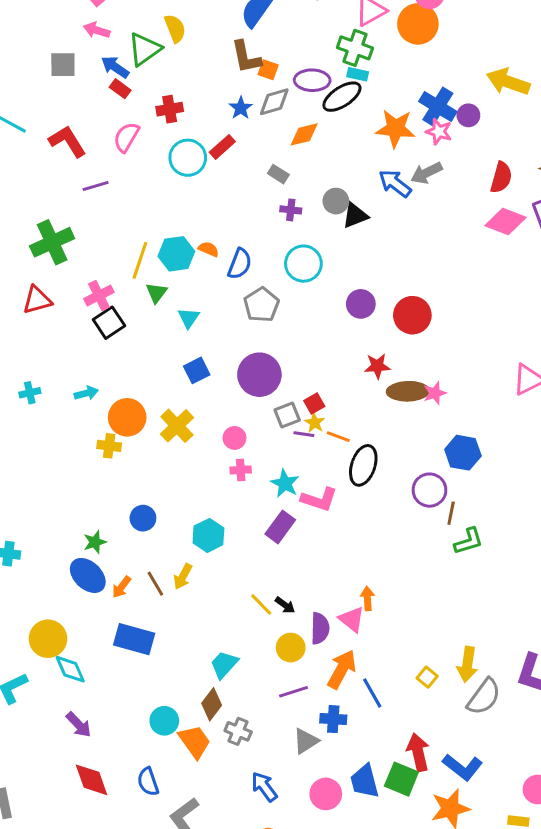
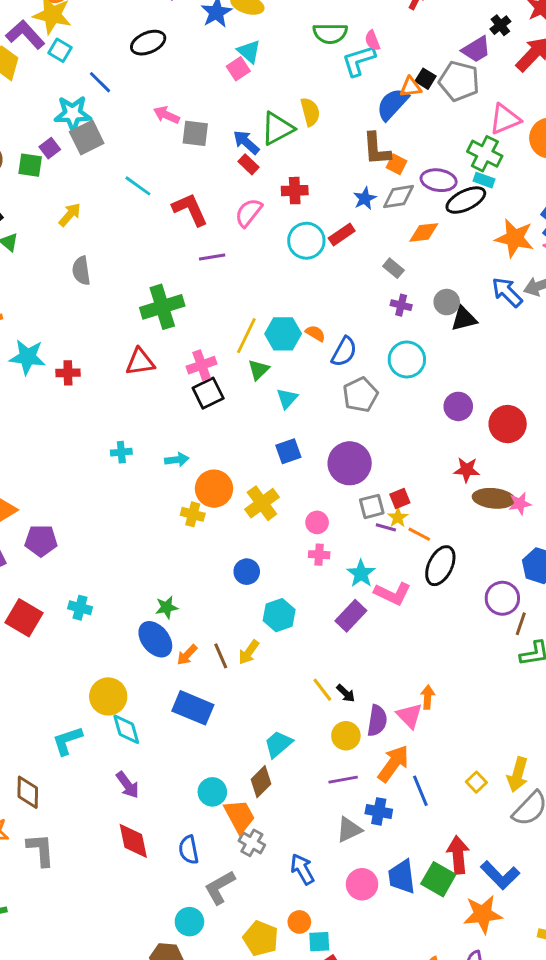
pink arrow: (97, 30) -> (166, 115), moved
blue circle: (143, 518) -> (247, 572), moved
gray cross: (238, 731) -> (252, 843), moved

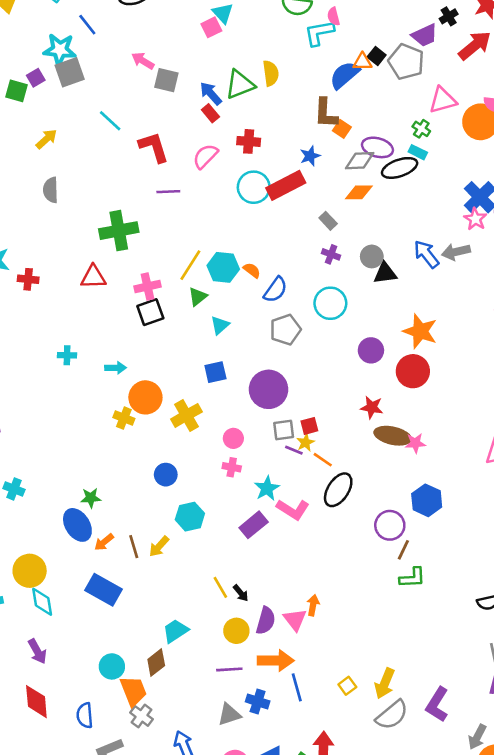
green cross: (485, 154) -> (421, 129), size x0.6
gray diamond: (399, 197) -> (360, 161), moved
red rectangle: (342, 234) -> (286, 185), size x1.6
orange star: (515, 238) -> (420, 331), moved
orange arrow: (393, 764) -> (276, 660), turned 48

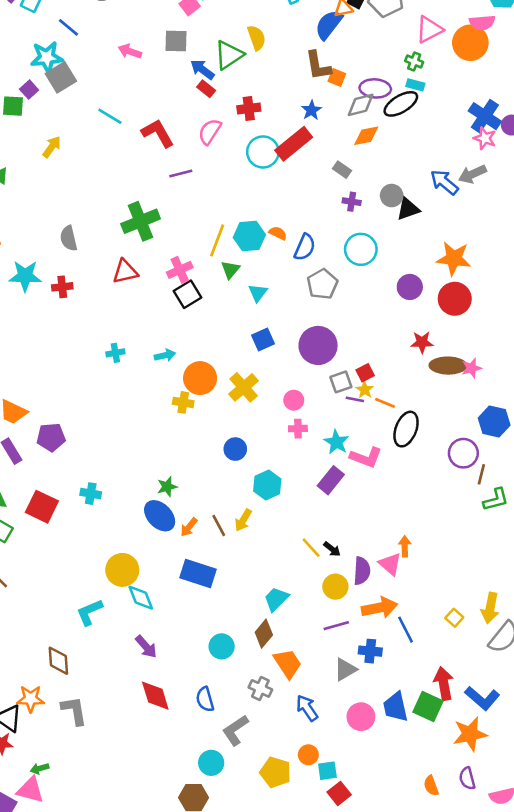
gray square: (166, 80) -> (176, 41), moved
gray semicircle: (51, 190) -> (69, 238), moved
orange trapezoid: (133, 691) -> (288, 664), moved

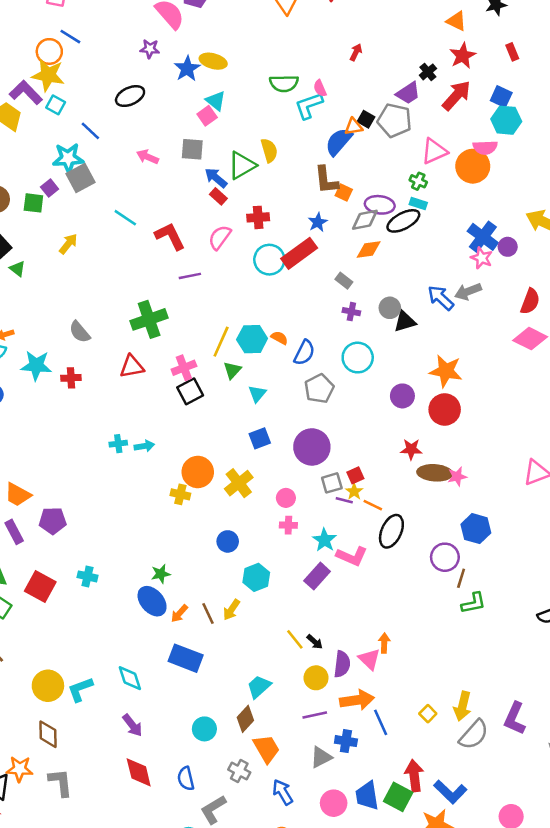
gray semicircle: (69, 238) -> (80, 332), turned -30
cyan arrow: (165, 355) -> (144, 446), moved
yellow circle: (122, 570) -> (48, 686), moved

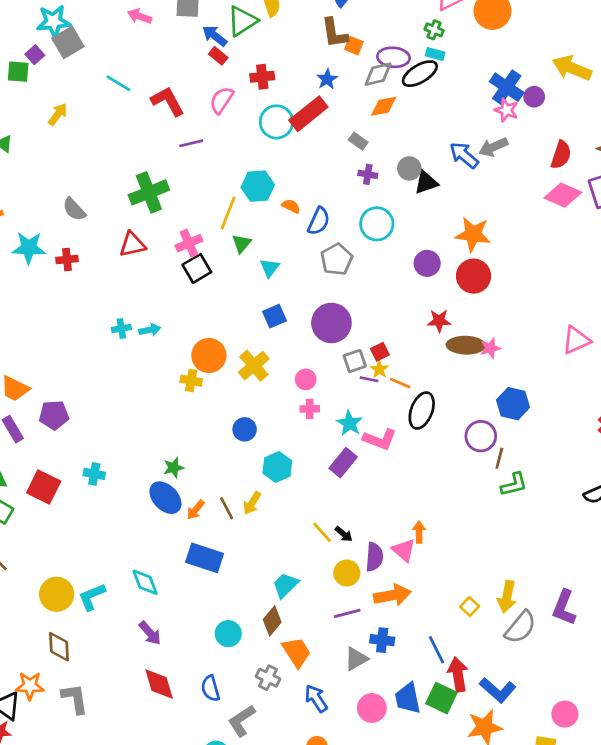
cyan hexagon: (252, 339) -> (258, 186), moved
blue line: (381, 722) -> (437, 650), moved

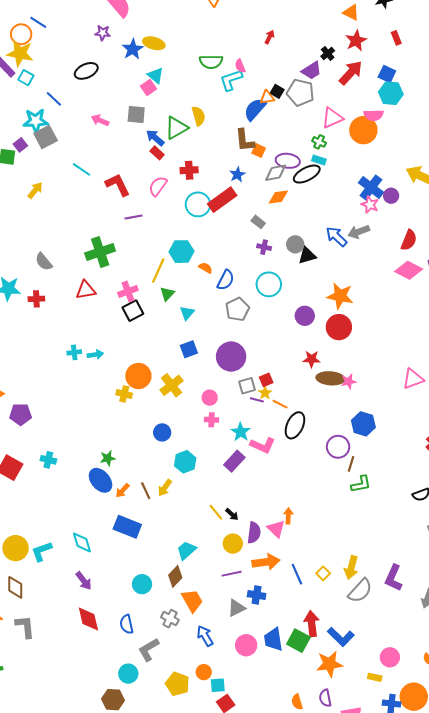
blue line: (437, 650) -> (297, 574), moved

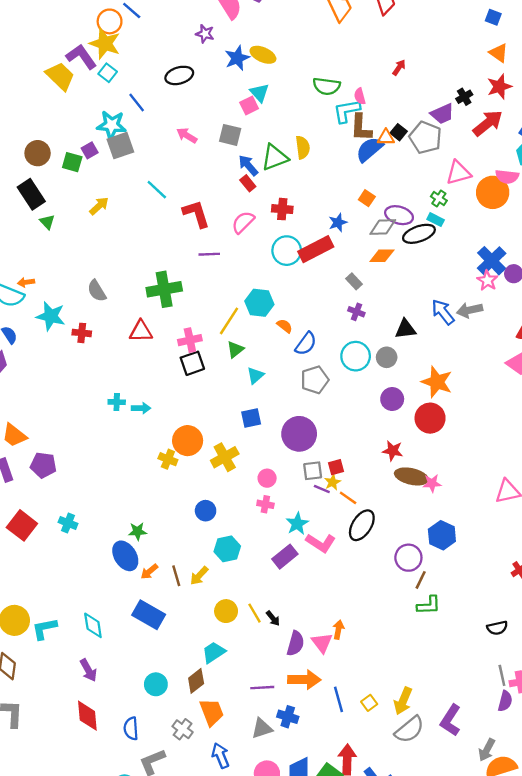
brown L-shape: (245, 140) -> (361, 128), moved
gray circle: (295, 244) -> (387, 357), moved
yellow circle: (233, 544) -> (226, 611), moved

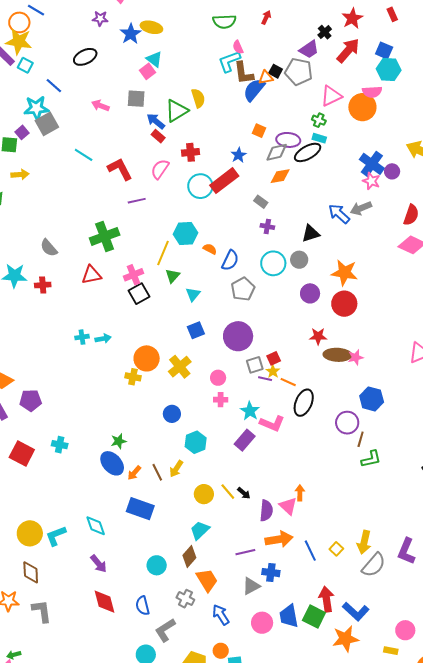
green semicircle: (327, 86) -> (224, 21), moved
yellow arrow: (99, 206) -> (20, 175), moved, turned 48

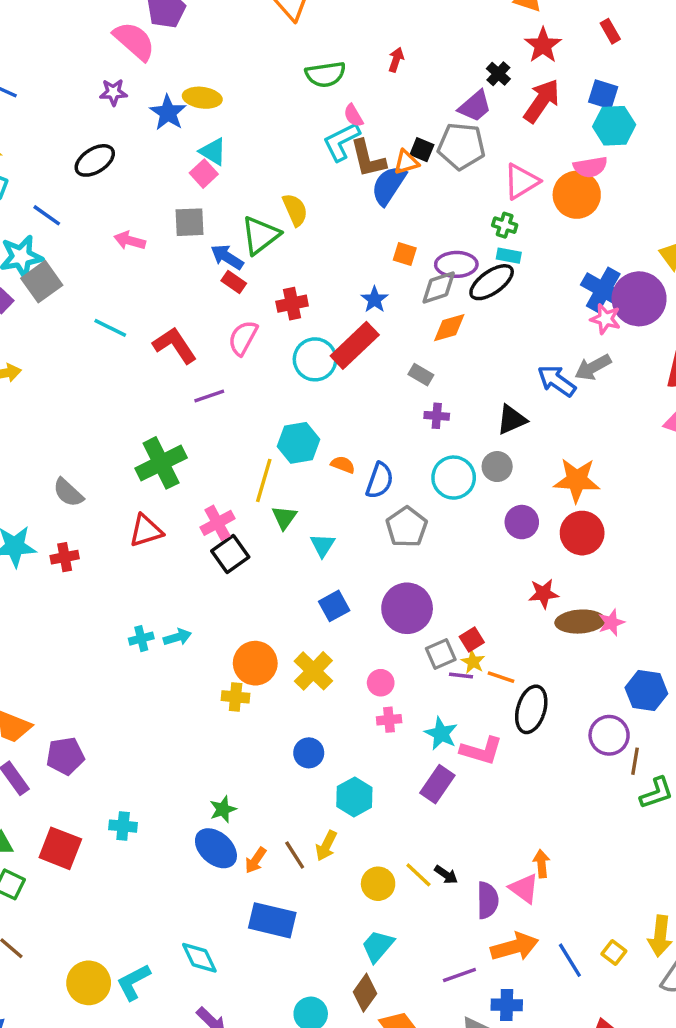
purple circle: (392, 171) -> (639, 299), size x2.0

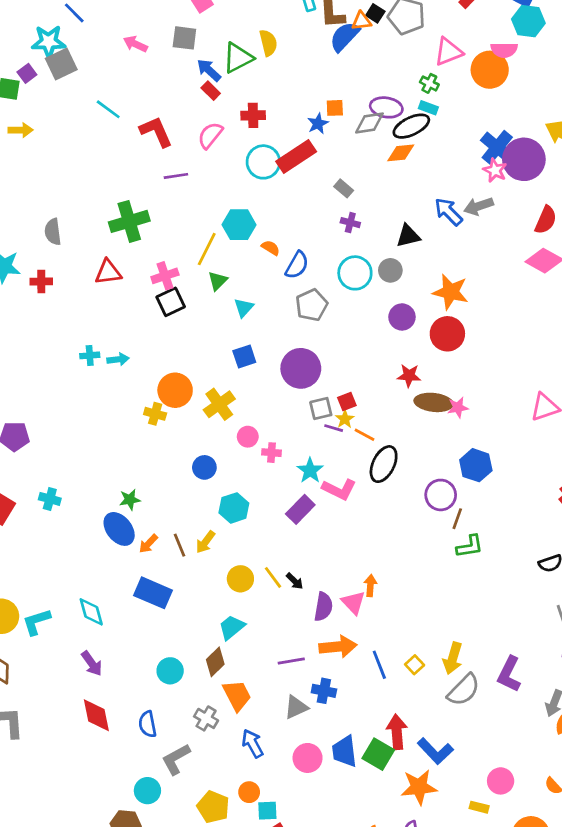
orange square: (405, 254) -> (335, 108), moved, turned -30
orange diamond: (449, 328) -> (401, 153), moved
gray semicircle: (68, 493) -> (53, 232), turned 30
pink circle: (381, 683) -> (248, 437), moved

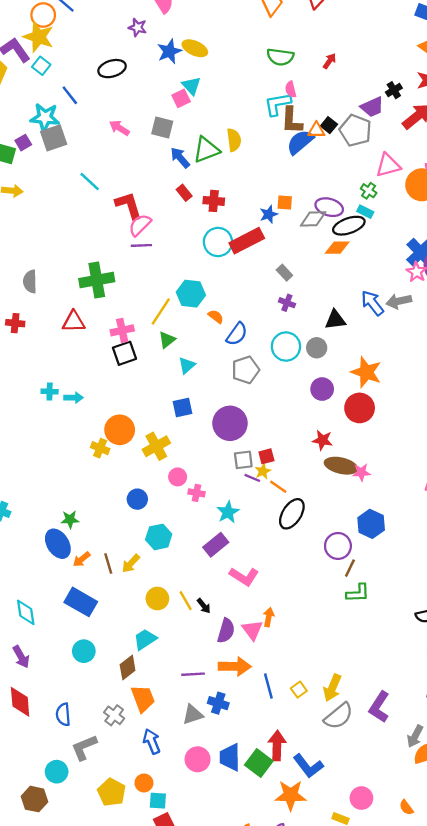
red rectangle: (211, 91) -> (184, 193), moved
pink semicircle: (210, 135) -> (140, 225), moved
pink L-shape: (339, 489) -> (244, 576), moved
cyan circle: (170, 671) -> (84, 651), moved

